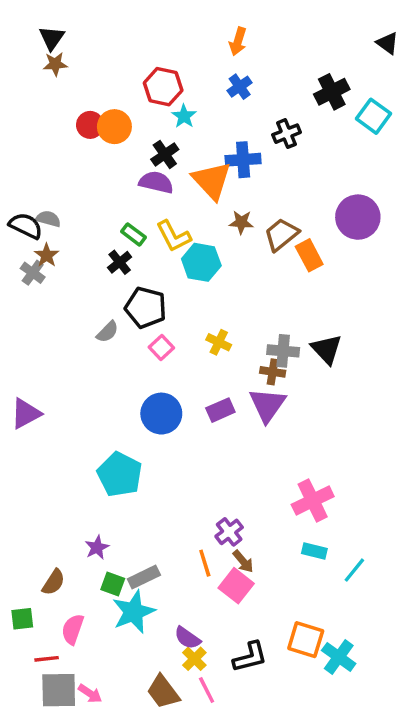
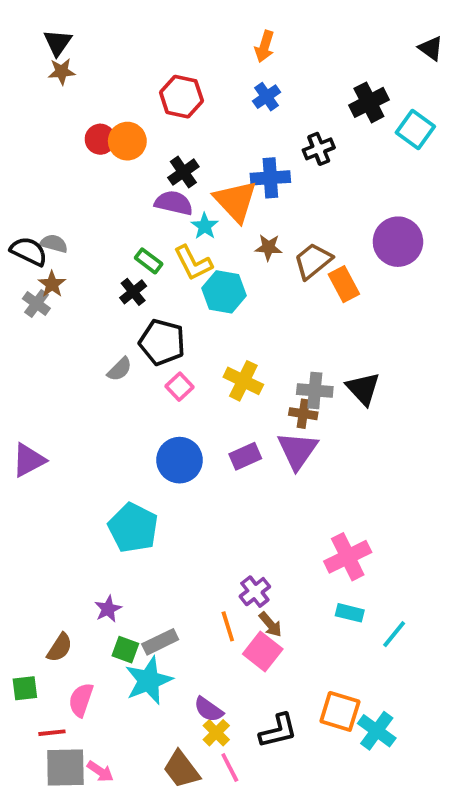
cyan star: (184, 116) -> (205, 226), moved
yellow cross: (219, 342) -> (243, 381), size x1.4

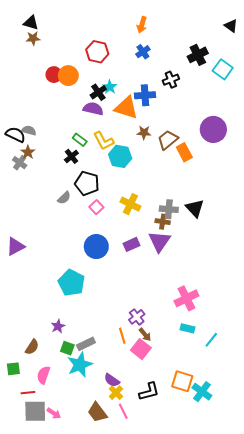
black triangle: (58, 43) -> (31, 23), turned -49
orange triangle: (236, 201) -> (126, 108), turned -30
cyan star: (205, 226) -> (110, 87), moved

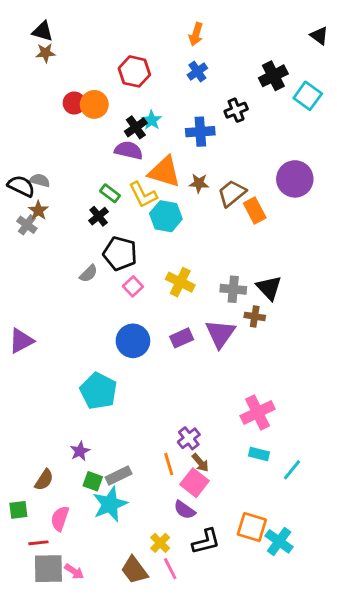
orange triangle: (126, 108) -> (164, 172), moved
brown cross: (163, 222) -> (255, 316), moved
purple semicircle: (112, 380) -> (185, 510), moved

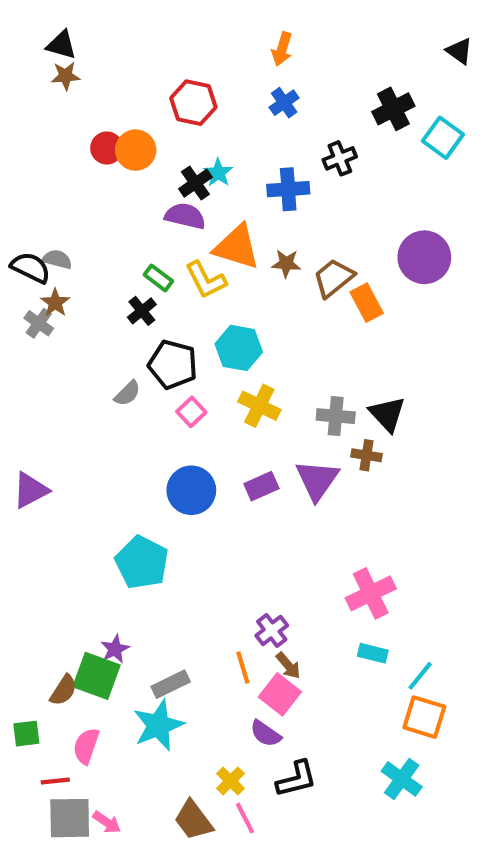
cyan hexagon: (166, 216) -> (239, 348), moved
green square: (93, 481) -> (96, 676), moved, size x1.6
orange square: (252, 527) -> (424, 717), moved

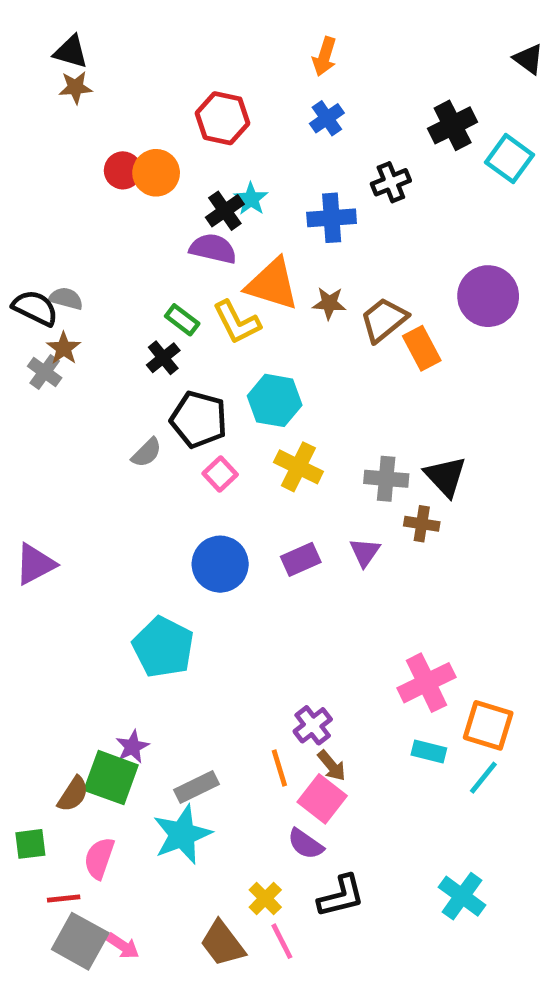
purple triangle: (317, 480) -> (365, 552), size x0.6
orange square: (424, 717) -> (488, 725), moved
gray square: (70, 818) -> (80, 941), turned 30

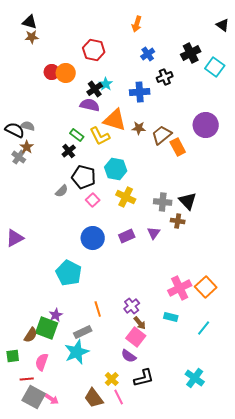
blue cross: (327, 118) -> (148, 54), moved
orange square: (488, 725) -> (206, 287), moved, turned 30
cyan rectangle: (429, 751) -> (171, 317), moved
orange line: (279, 768) -> (98, 309), moved

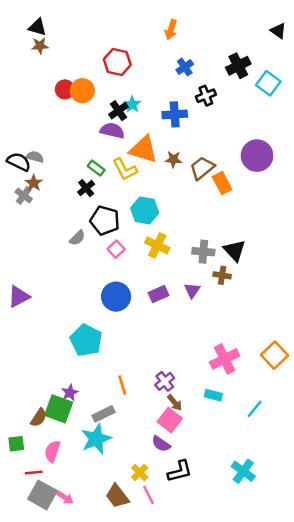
orange square: (206, 287) -> (274, 355), moved

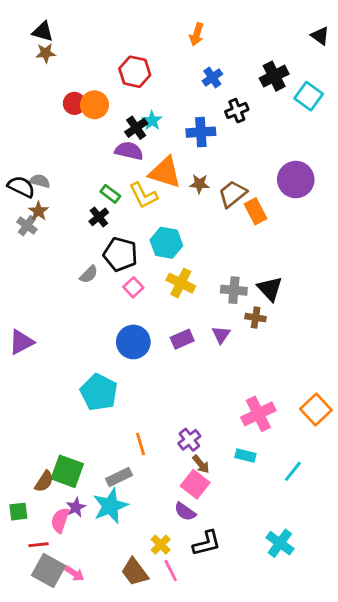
purple star: (70, 393) -> (76, 507), moved

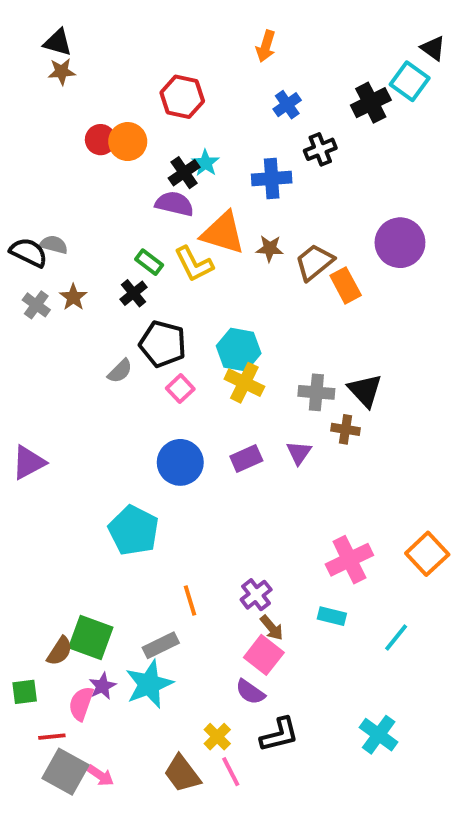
cyan square: (309, 96) -> (410, 81), moved
brown star: (38, 211) -> (73, 297), moved
cyan hexagon: (166, 243) -> (239, 350), moved

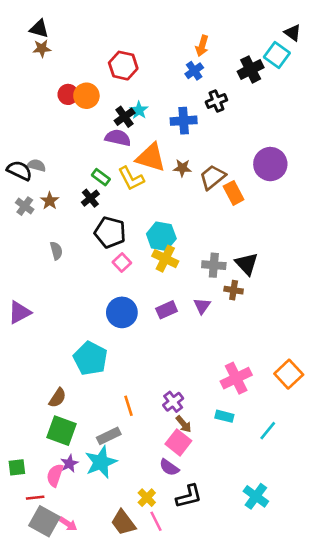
orange arrow: (266, 46) -> (202, 46), moved
gray semicircle: (120, 371) -> (56, 251), moved, turned -60
brown semicircle: (60, 651) -> (58, 398), moved

